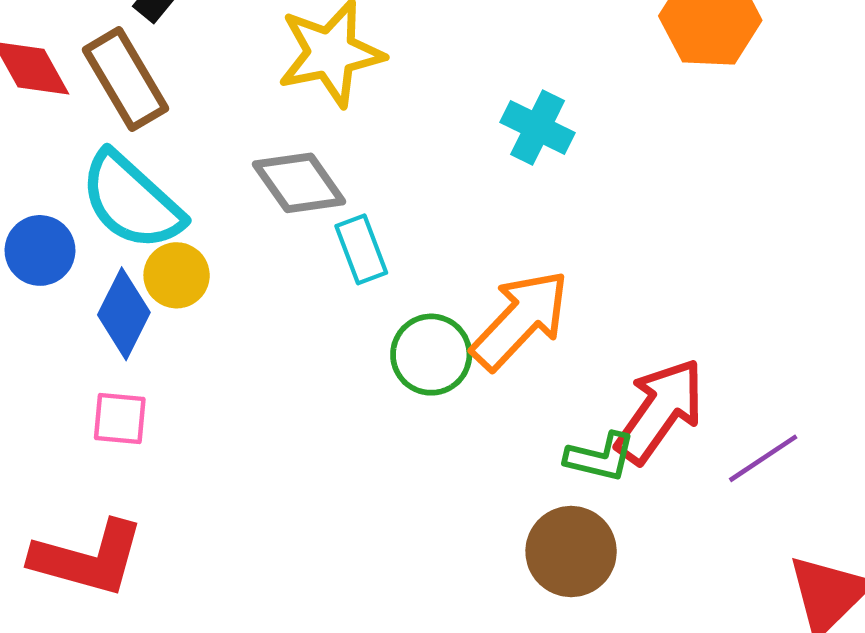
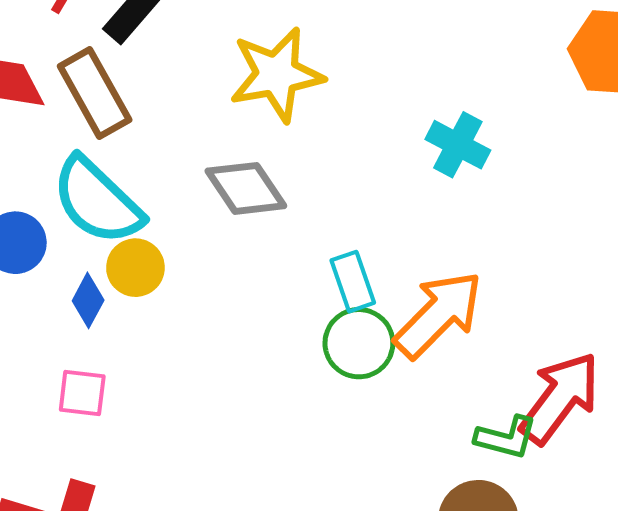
cyan rectangle: (361, 249) -> (353, 282), moved
blue diamond: (124, 314) -> (88, 300), size x0.7

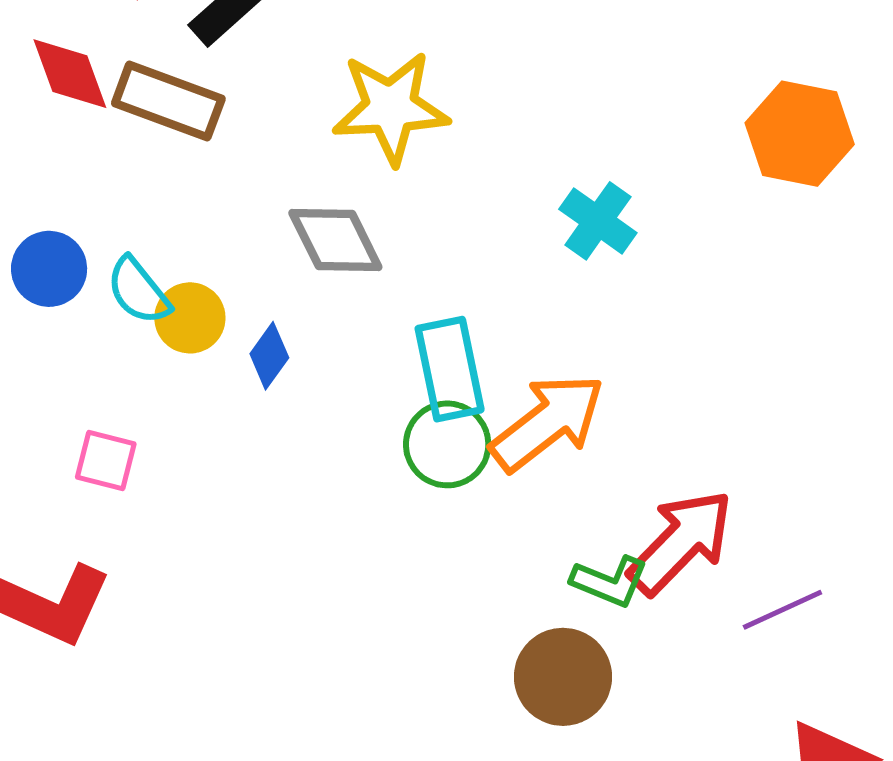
brown rectangle: (95, 93) -> (168, 101), turned -48
cyan semicircle: (97, 201) -> (138, 291), moved, size x0.6
cyan rectangle: (353, 282) -> (450, 369), size x1.4
blue diamond: (88, 300) -> (269, 356), moved

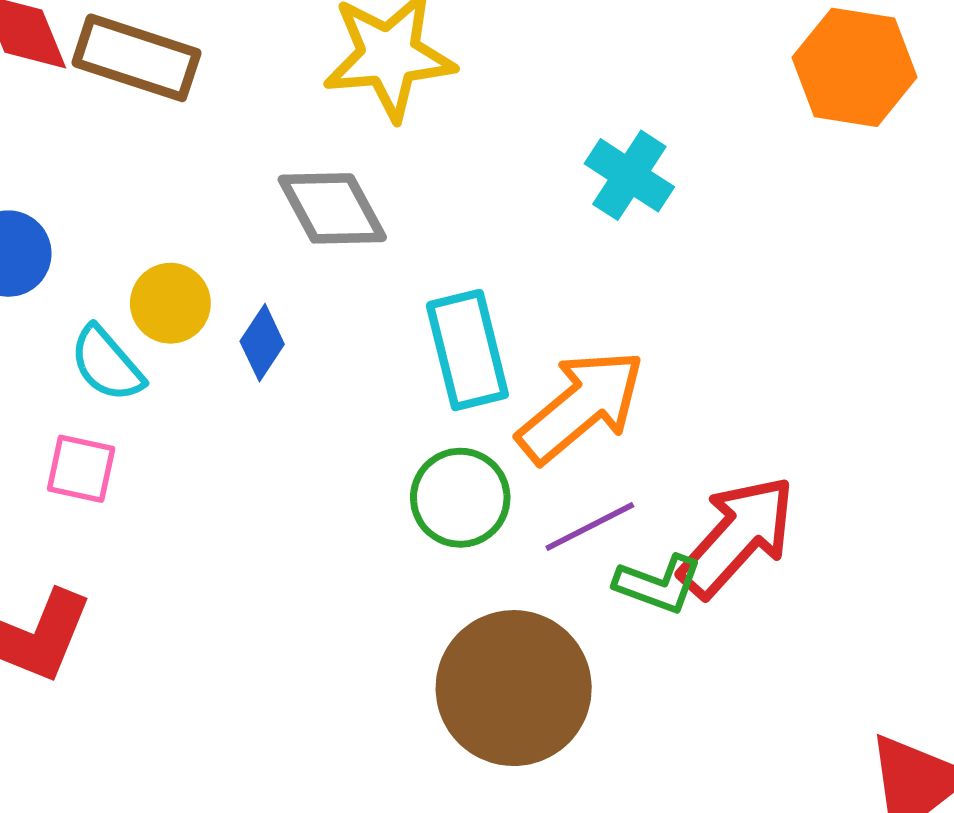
cyan semicircle: (138, 291) -> (107, 364), moved
green circle: (447, 444) -> (460, 498), moved
purple line: (782, 610) -> (590, 527), moved
brown circle: (563, 677) -> (514, 688), moved, size x1.4

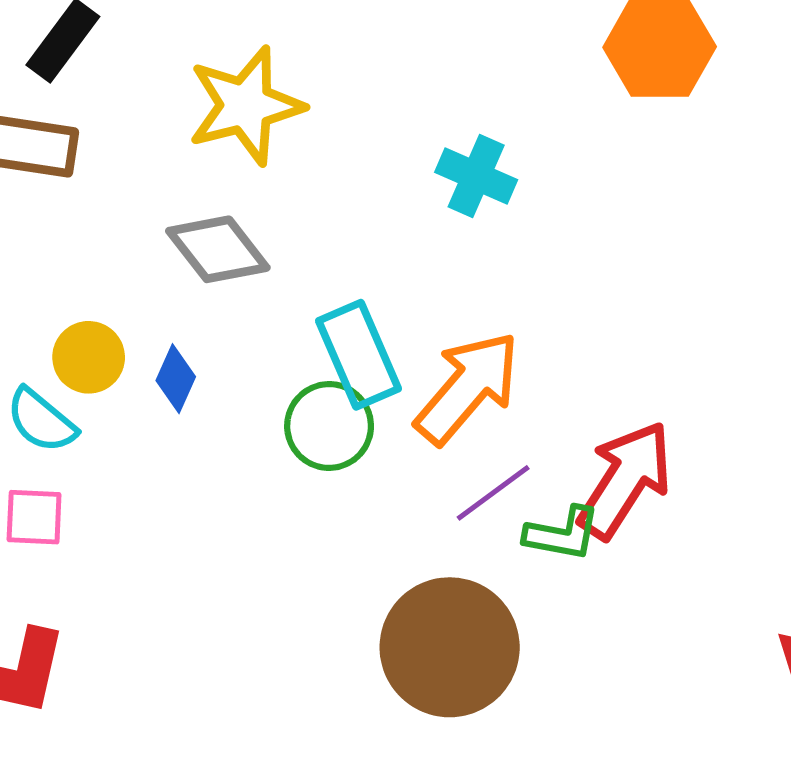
green circle: (460, 498) -> (329, 426), moved

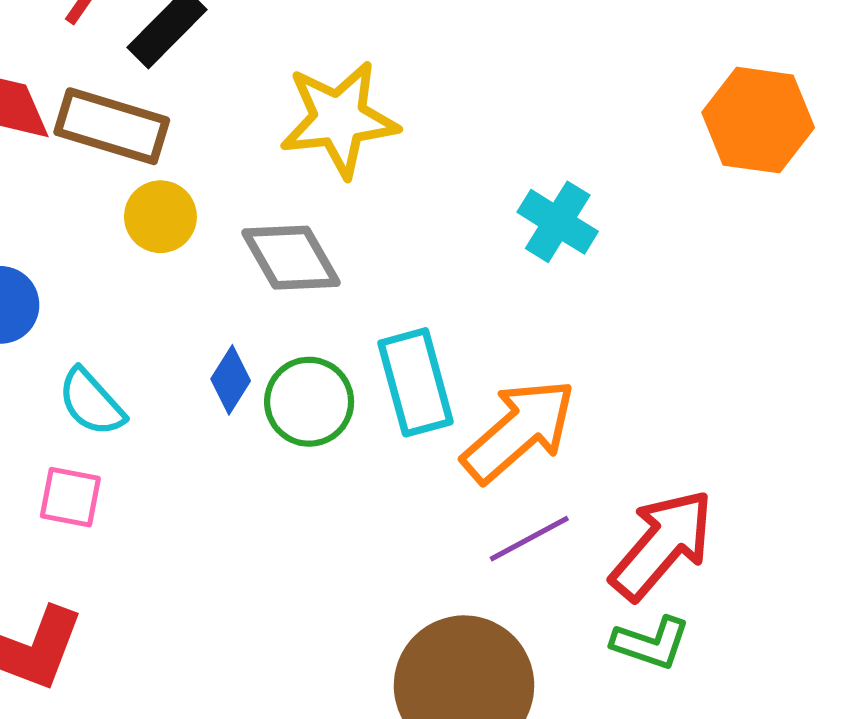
yellow circle: (89, 357) -> (160, 217), moved
green circle: (329, 426) -> (309, 402), moved
green L-shape: (562, 534) -> (651, 643), moved

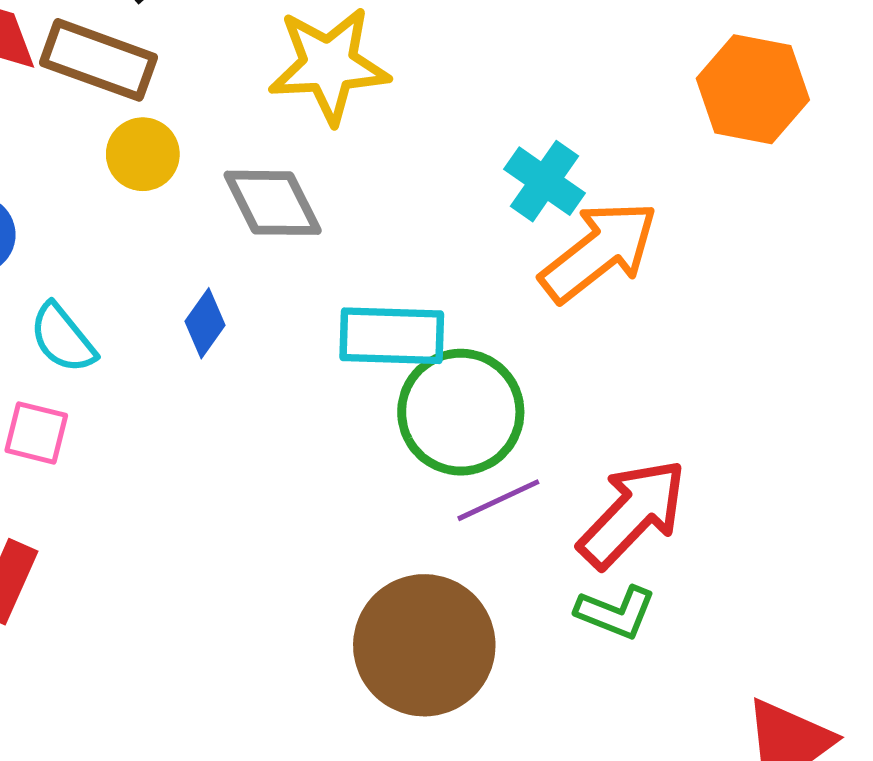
cyan rectangle: (416, 382) -> (392, 336), turned -76
green circle: (309, 402) -> (461, 412), moved, size x1.4
orange arrow: (519, 431) -> (599, 251), moved

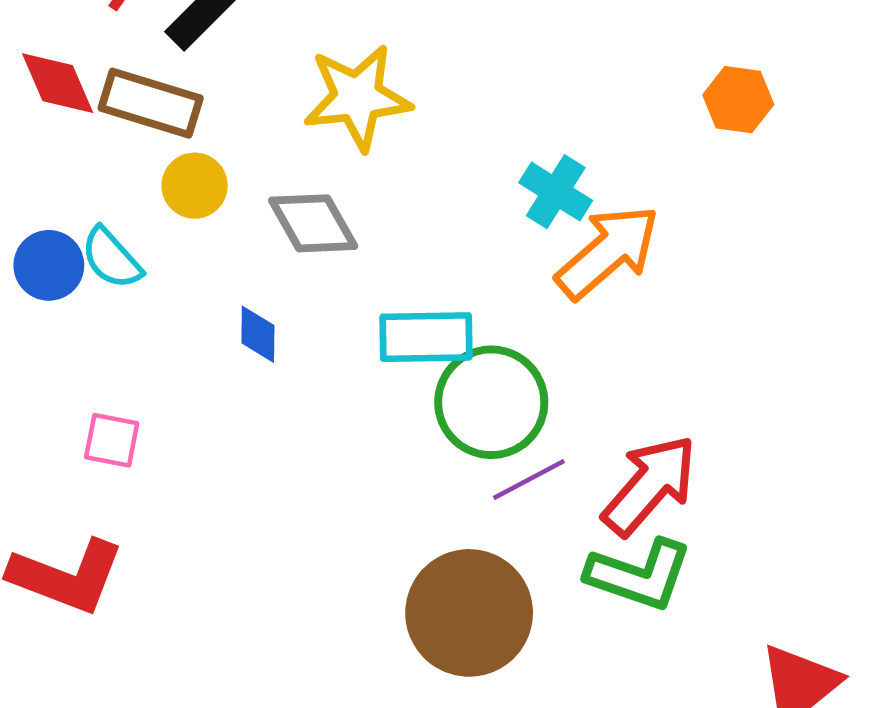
orange hexagon: (753, 89) -> (738, 100), size x0.7
blue diamond: (205, 323) -> (258, 334), turned -32
cyan semicircle: (63, 338) -> (111, 258), moved
green L-shape: (616, 612) -> (639, 575), size x1.5

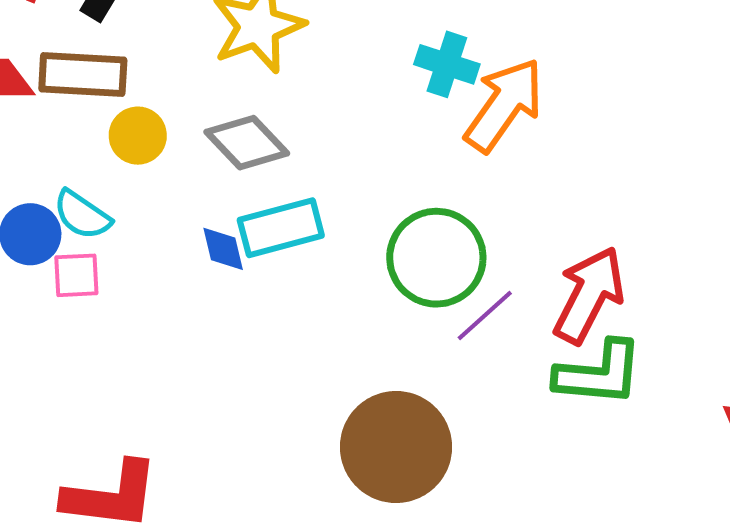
cyan rectangle: (426, 337) -> (281, 228), moved
pink square: (112, 440) -> (76, 275), moved
brown circle: (469, 613) -> (396, 447), moved

